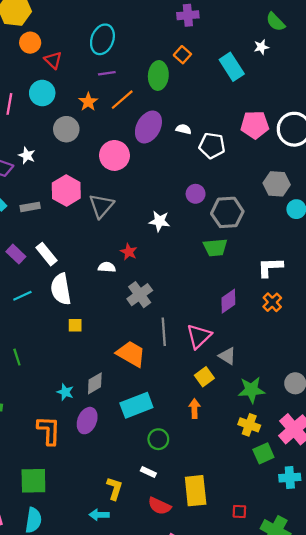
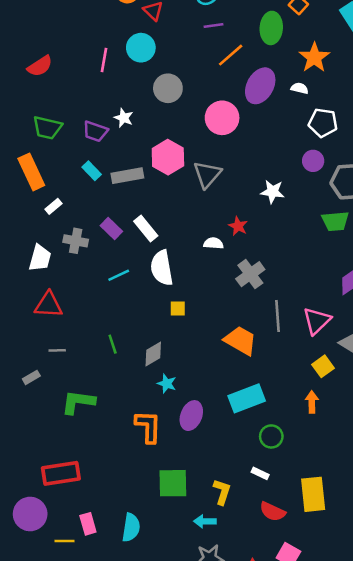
orange star: (88, 102) -> (314, 58), moved, size x1.4
white pentagon: (212, 146) -> (323, 123), moved
gray rectangle: (30, 207) -> (127, 176), size x1.4
gray diamond: (95, 383) -> (153, 354), moved
green square: (33, 481) -> (173, 483), moved

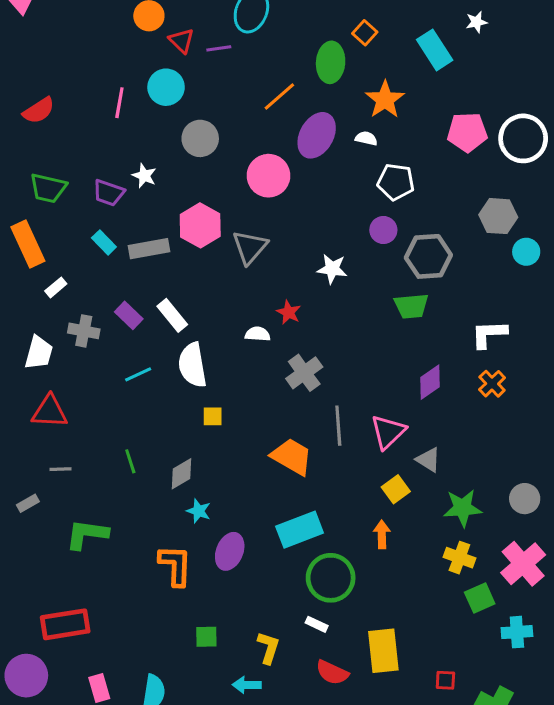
purple line: (213, 26) -> (219, 48), moved
green circle: (271, 436) -> (331, 578), size x1.6
green square: (173, 483) -> (206, 637), size x0.6

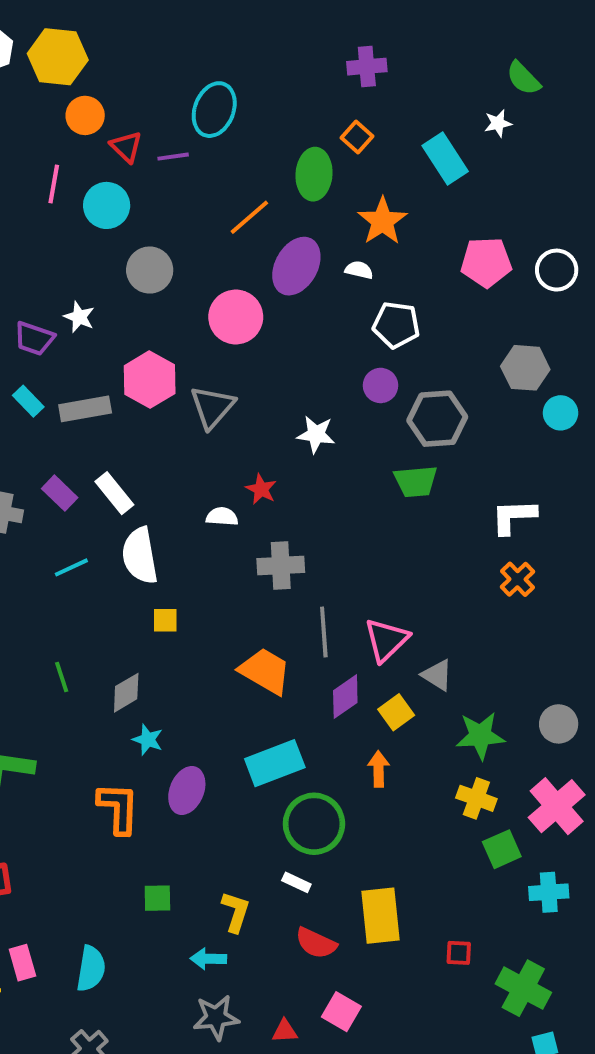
pink line: (119, 103) -> (54, 184), moved
white circle: (523, 138) -> (557, 270), size x0.7
gray cross: (304, 373) -> (281, 565), turned 33
purple diamond: (430, 382) -> (345, 697), moved

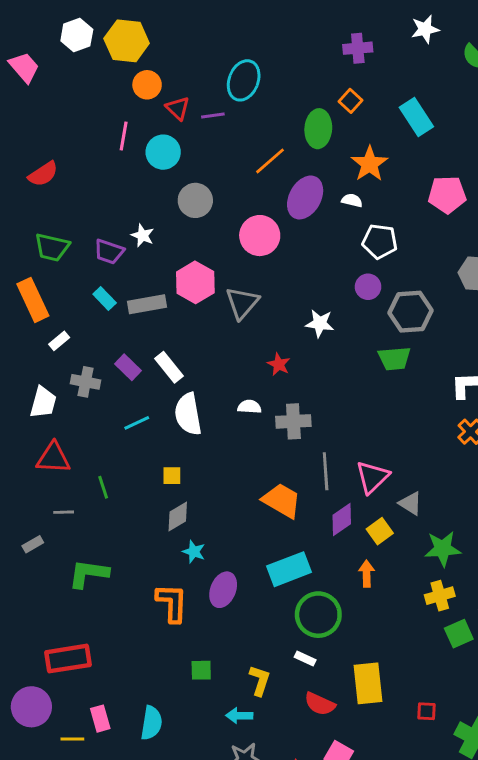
white star: (498, 123) -> (425, 29), moved, size x1.4
white semicircle: (222, 517) -> (249, 407), moved
yellow square: (165, 620) -> (172, 476), moved
green line: (62, 677) -> (103, 487), moved
yellow cross: (476, 798) -> (440, 596), turned -36

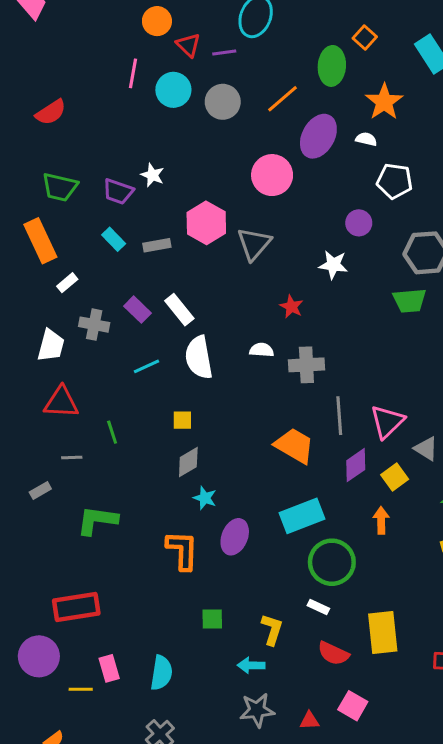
gray circle: (195, 200) -> (223, 102), moved
purple circle: (368, 287) -> (359, 223), moved
gray rectangle: (147, 304) -> (157, 245), size x0.7

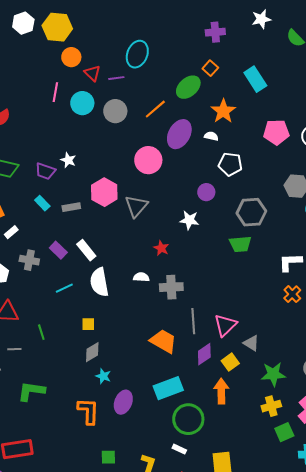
green ellipse: (332, 66) -> (188, 87), turned 45
orange arrow: (381, 520) -> (221, 391), size x1.4

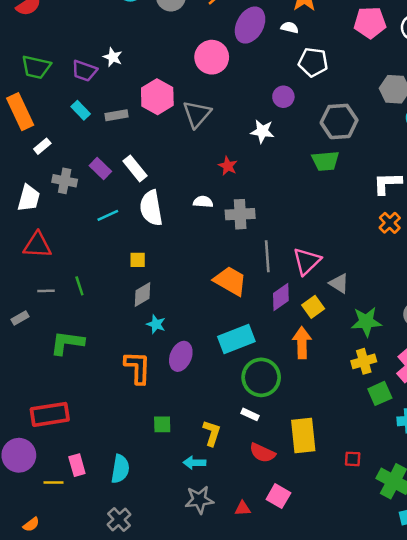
green line: (41, 332) -> (79, 286), moved

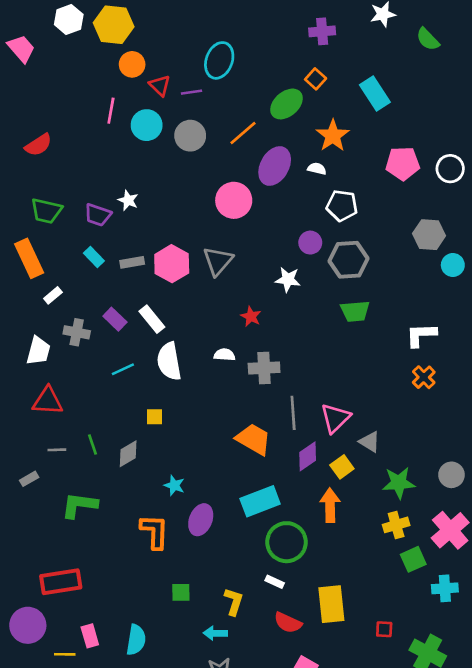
pink hexagon: (157, 97) -> (172, 264), moved
gray hexagon: (339, 121) -> (349, 260), moved
gray diamond: (142, 295) -> (128, 454), moved

